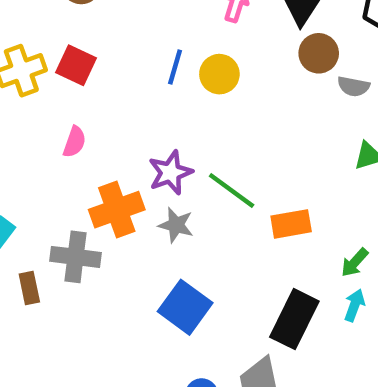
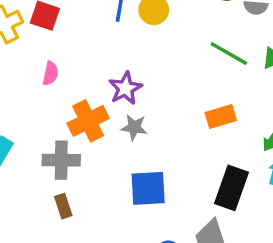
green line: (232, 190) -> (229, 54), moved
brown rectangle: (29, 288) -> (63, 206), moved
blue square: (185, 307) -> (148, 188), turned -33

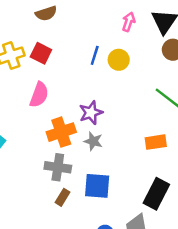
pink semicircle: (50, 73) -> (39, 95), size x1.5
gray cross: (61, 160) -> (58, 167), moved
brown rectangle: (63, 206) -> (62, 197), moved, turned 42

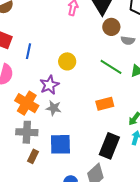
blue line: (95, 55) -> (28, 51), moved
yellow circle: (119, 60) -> (67, 61), moved
orange cross: (61, 132) -> (27, 103), turned -35

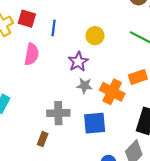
orange cross: (27, 103) -> (112, 92), moved
brown rectangle: (33, 156) -> (43, 139), moved

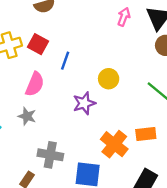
gray star: (85, 86) -> (27, 116), moved

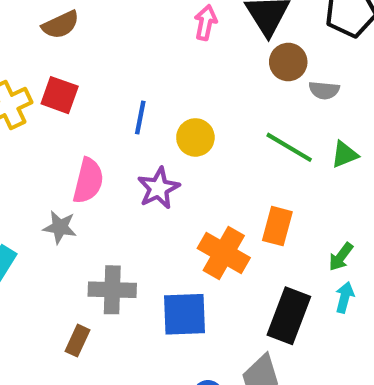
blue line: (65, 61) -> (140, 118), moved
pink semicircle: (35, 84) -> (88, 181), moved
orange rectangle: (146, 134) -> (277, 226), turned -60

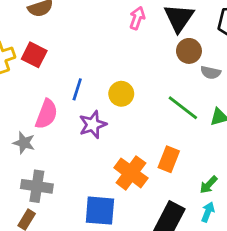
blue line: (140, 118) -> (77, 89), moved
gray cross: (112, 290) -> (37, 186), moved

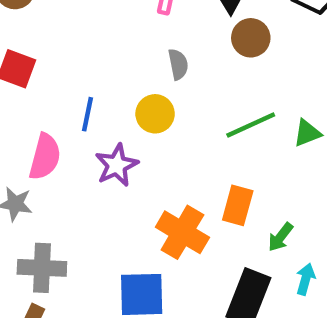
gray semicircle: (211, 73) -> (178, 64), moved, turned -108
green line: (183, 108) -> (251, 125), turned -56
green arrow: (209, 185) -> (280, 237), moved

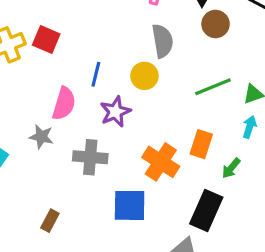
gray semicircle: (178, 64) -> (162, 41), size x1.5
gray cross: (42, 268) -> (90, 157), moved
cyan arrow: (306, 279) -> (250, 127), moved

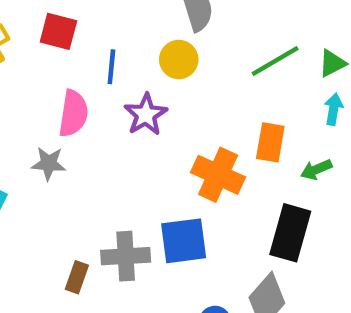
red square: (46, 39) -> (58, 31), moved
gray cross: (90, 157) -> (126, 256), moved
green arrow: (231, 168) -> (316, 170), turned 35

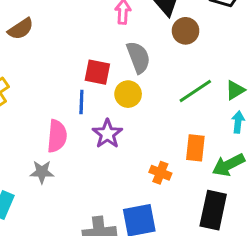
red square: (58, 31) -> (97, 72), moved
green arrow: (316, 170) -> (228, 165), size x1.5
orange cross: (218, 175) -> (160, 173), size x0.6

